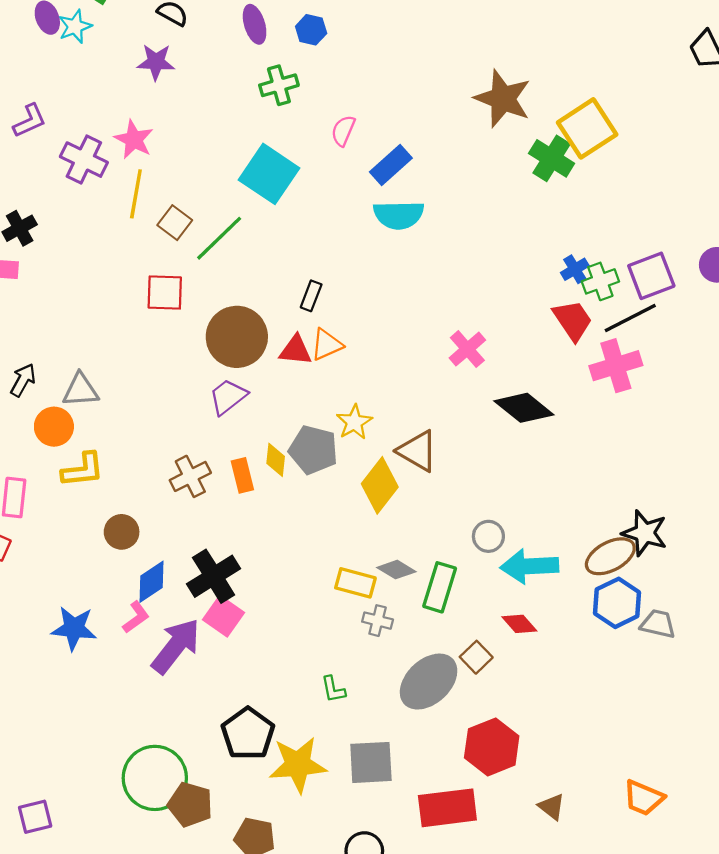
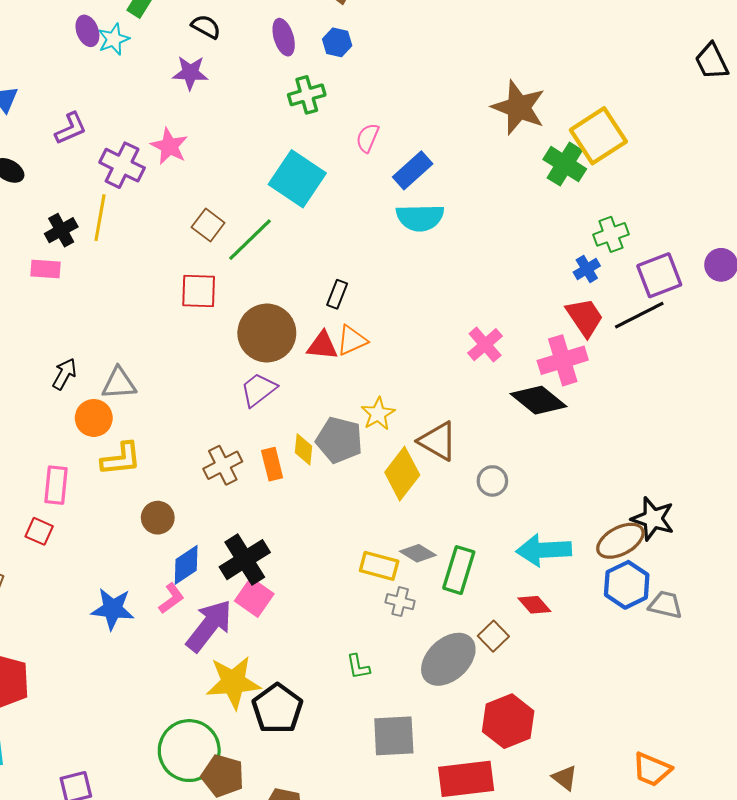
yellow line: (136, 194) -> (100, 218), moved
green cross: (600, 281) -> (611, 234), moved
pink cross: (616, 366) -> (563, 360), moved
gray circle: (488, 536) -> (492, 481), moved
yellow star: (298, 765) -> (233, 682), moved

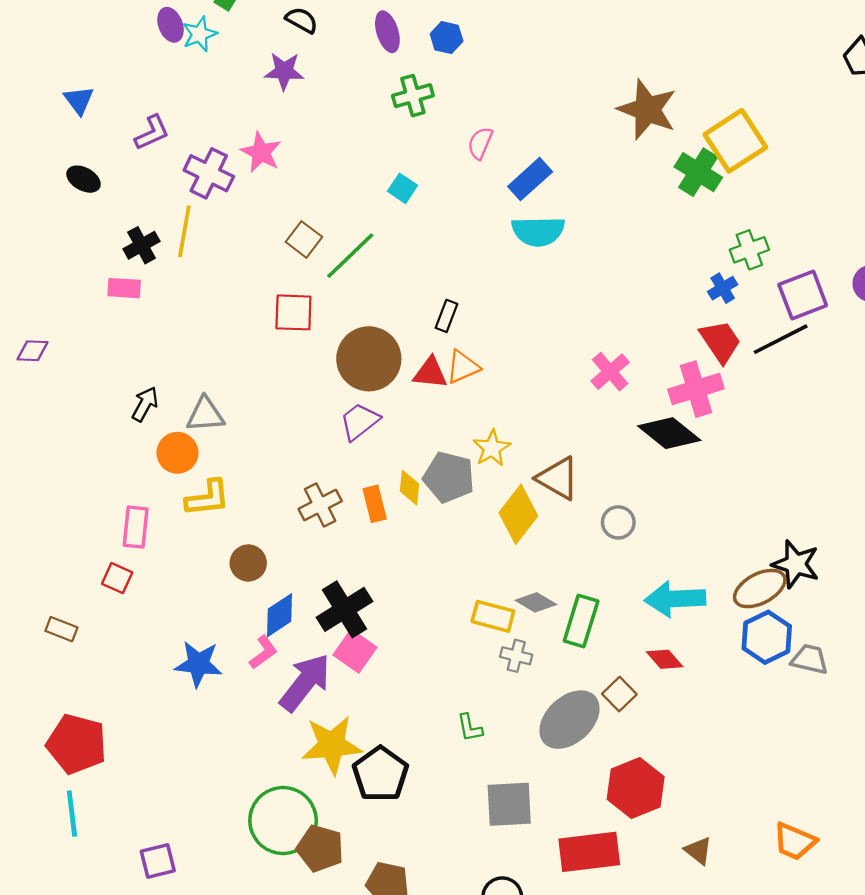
cyan square: (297, 179) -> (402, 188), size x0.5

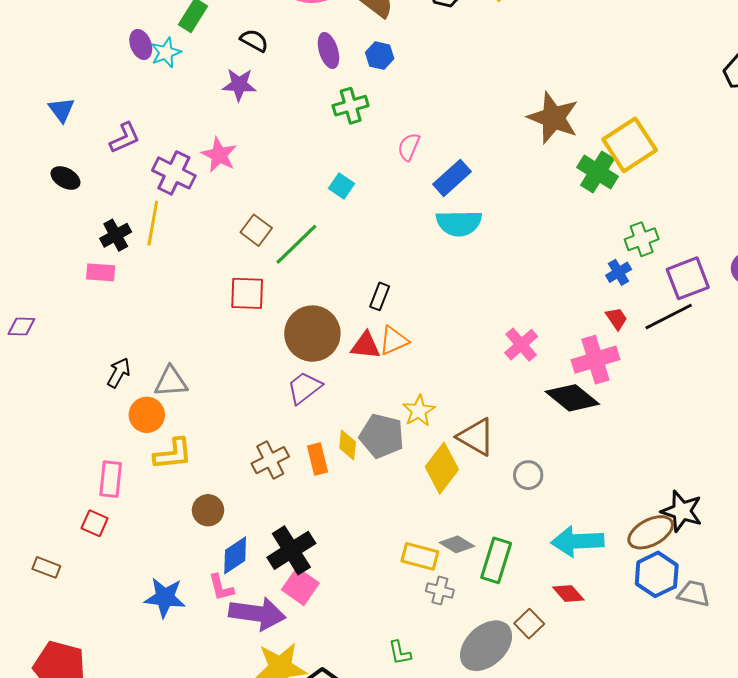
red trapezoid: (720, 341) -> (617, 318), size x0.6
pink L-shape: (263, 652) -> (221, 587), turned 112
purple arrow: (305, 682) -> (257, 614), turned 60

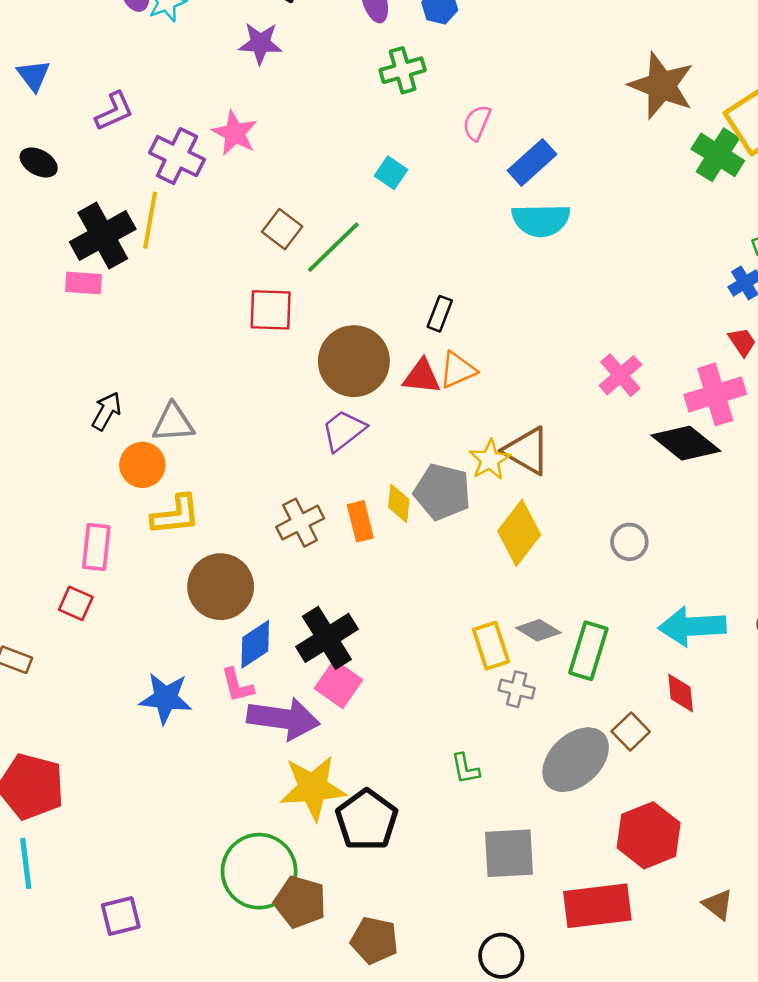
black cross: (116, 235) -> (103, 236), size x1.6
brown triangle: (476, 437) -> (527, 451), moved
brown circle: (208, 510) -> (221, 587), size x1.6
yellow rectangle: (420, 556) -> (491, 646), turned 57
red diamond: (568, 594) -> (681, 693), turned 36

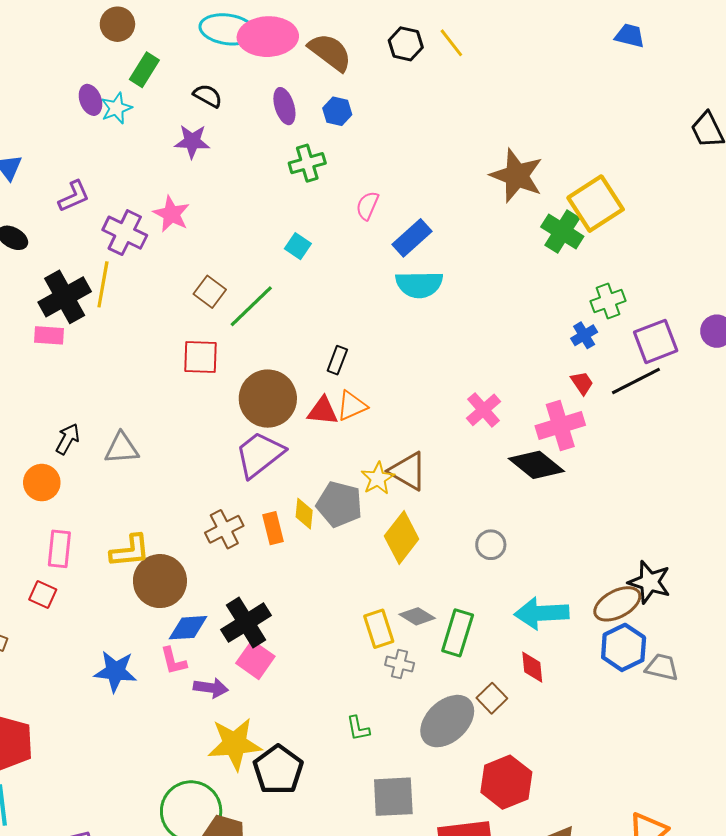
purple trapezoid: (344, 430) -> (260, 455), size x1.4
orange circle: (142, 465) -> (42, 483), moved
yellow L-shape: (176, 515) -> (130, 551), moved
blue diamond: (255, 644) -> (188, 628), turned 30
purple arrow: (283, 719) -> (211, 688), size x0.6

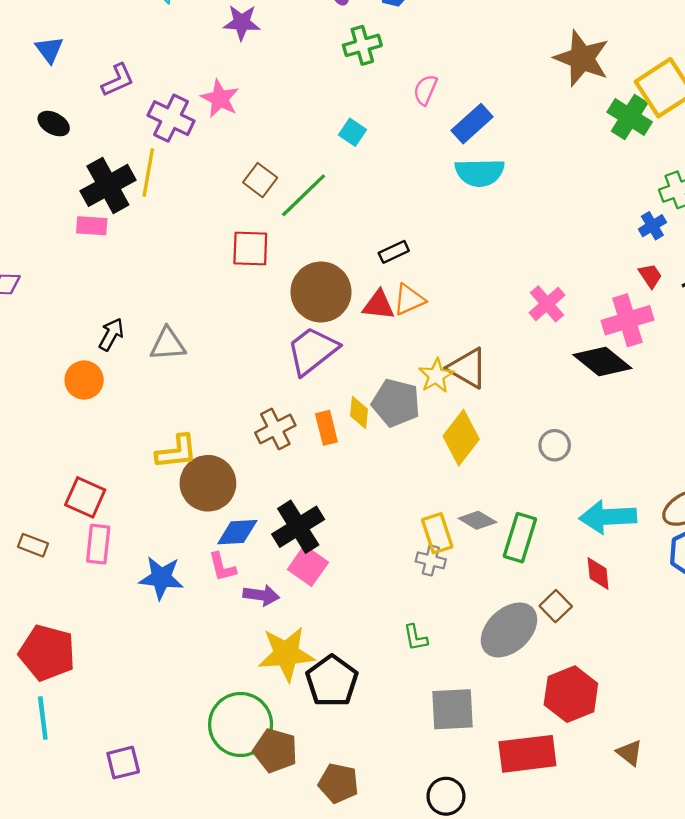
black rectangle: (337, 360) -> (394, 252), turned 44
pink rectangle: (59, 549) -> (98, 544), moved
red square: (43, 595) -> (85, 497), size x1.4
gray cross: (400, 664) -> (431, 560), moved

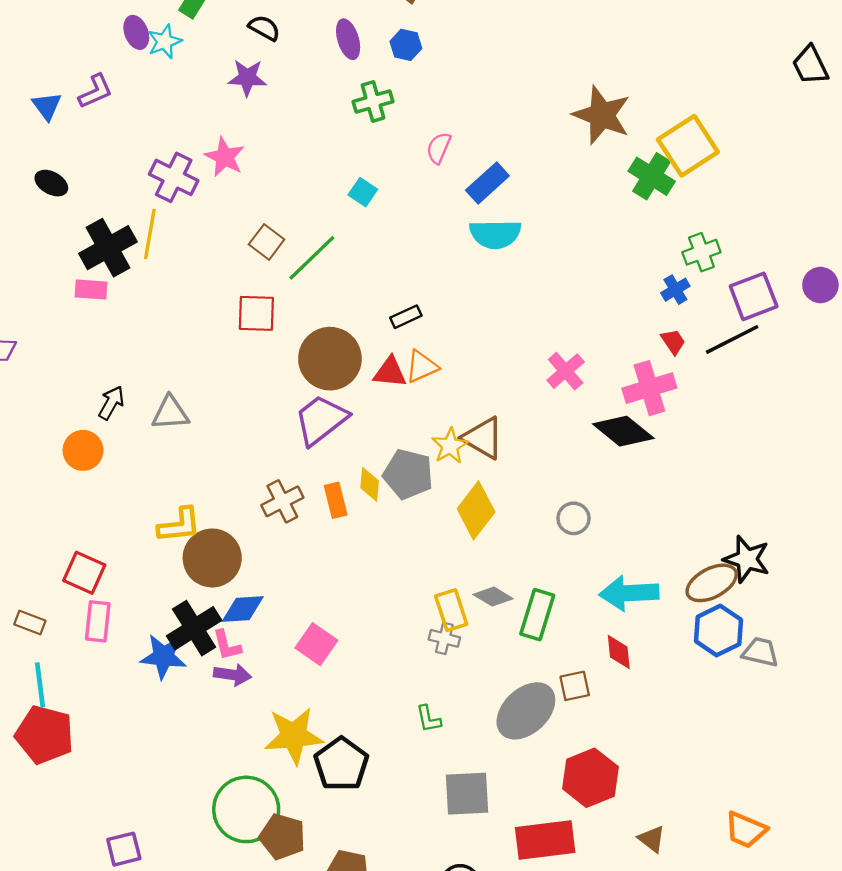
purple L-shape: (118, 80) -> (95, 91), moved
black cross: (298, 527) -> (194, 628), moved
purple arrow: (261, 595) -> (233, 675), moved
brown square: (556, 606) -> (575, 686), turned 32
cyan line: (43, 718) -> (40, 685), moved

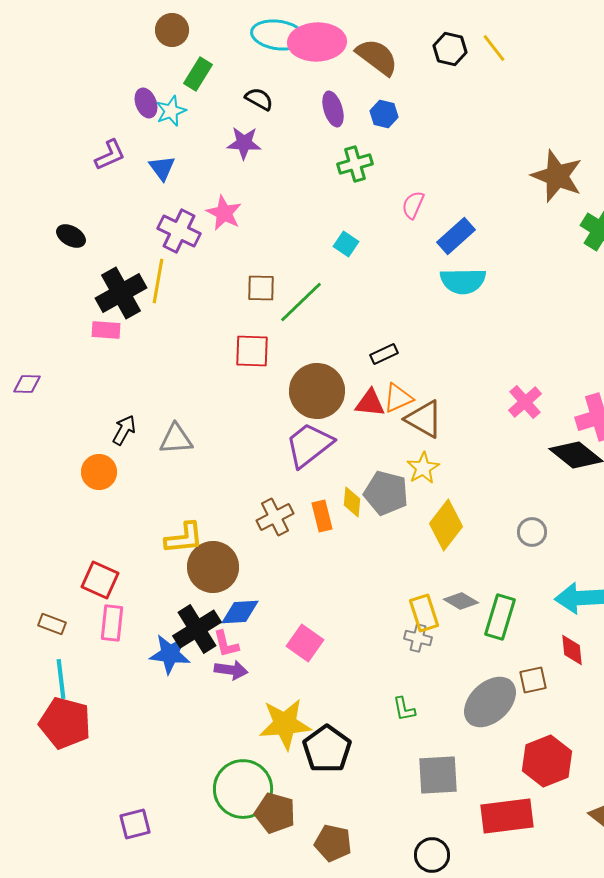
blue triangle: (47, 106) -> (162, 168), moved
brown square: (267, 242) -> (261, 288), turned -36
brown triangle: (483, 438) -> (424, 419), moved

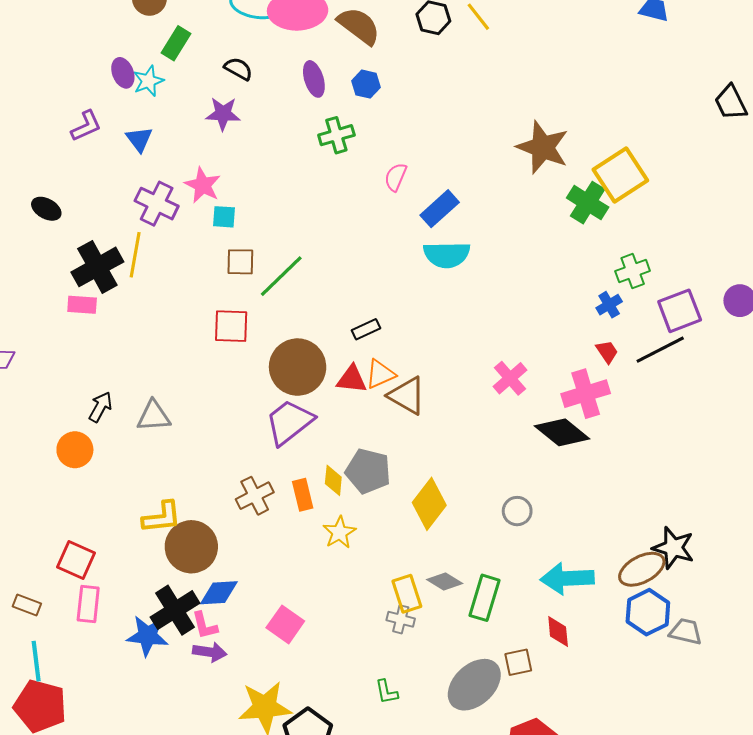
cyan square: (346, 244) -> (224, 217), moved, turned -30
yellow star: (423, 468) -> (339, 532), moved

